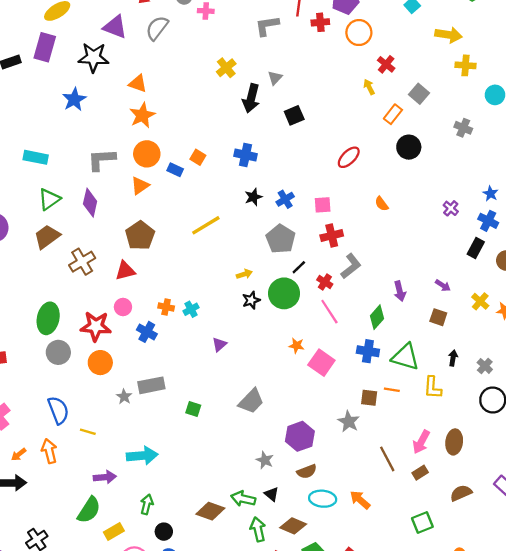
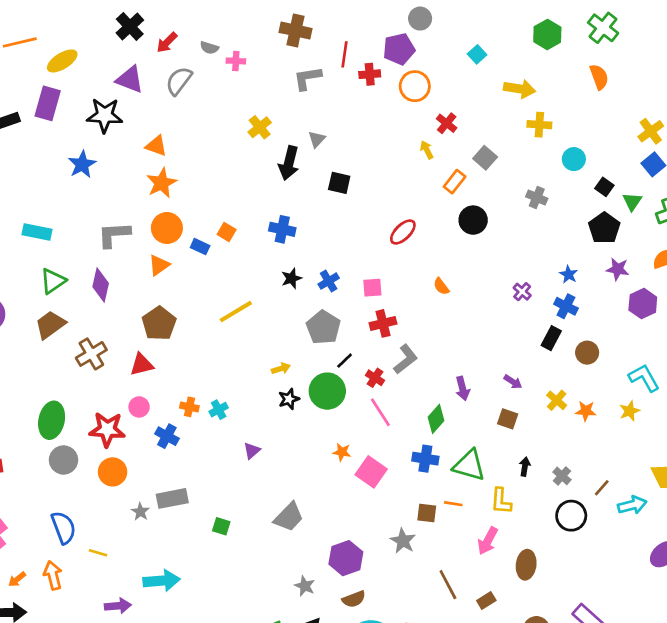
black square: (294, 115) -> (339, 183), turned 36
pink arrow: (421, 442) -> (488, 541), moved

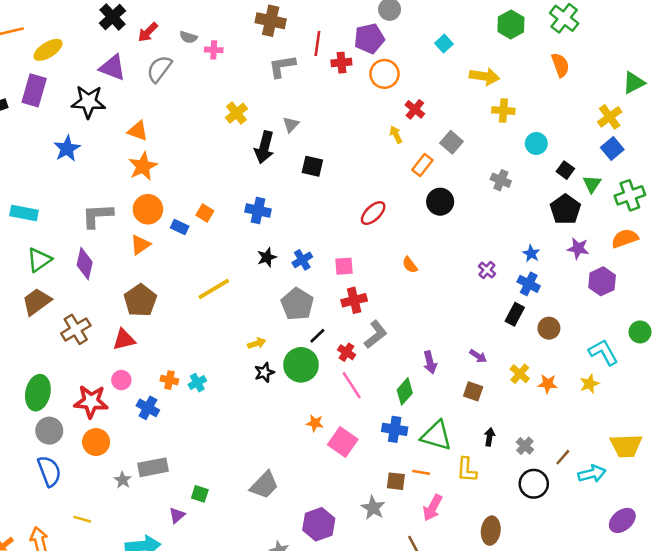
purple triangle: (252, 451) -> (177, 515), moved
blue semicircle: (64, 528) -> (49, 471), moved
pink arrow: (488, 541) -> (433, 508), moved

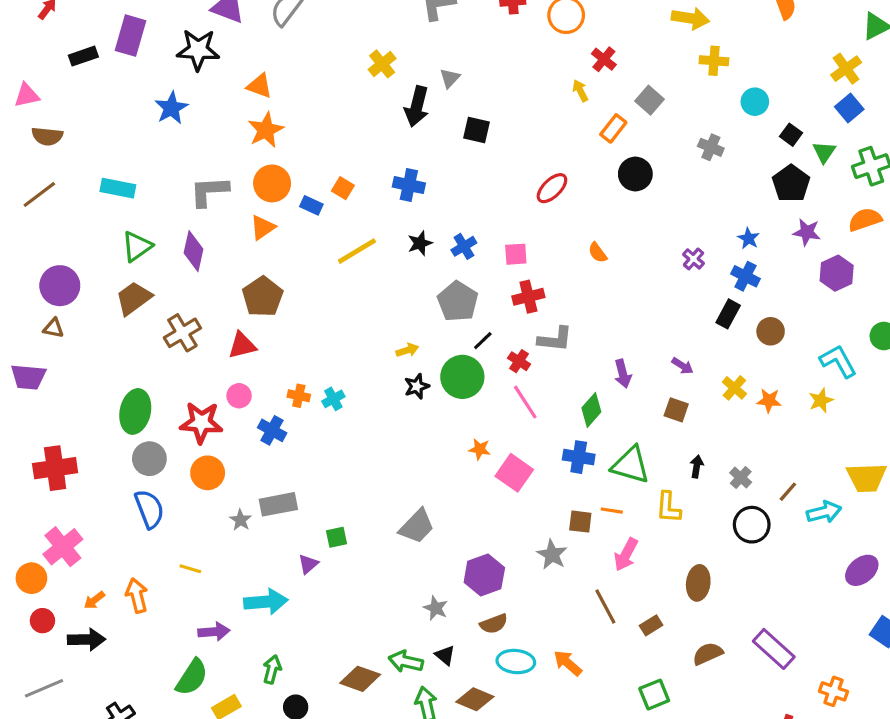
yellow line: (214, 289) -> (357, 251), moved
gray L-shape: (376, 334) -> (555, 339), turned 44
green square: (200, 494) -> (337, 537), turned -30

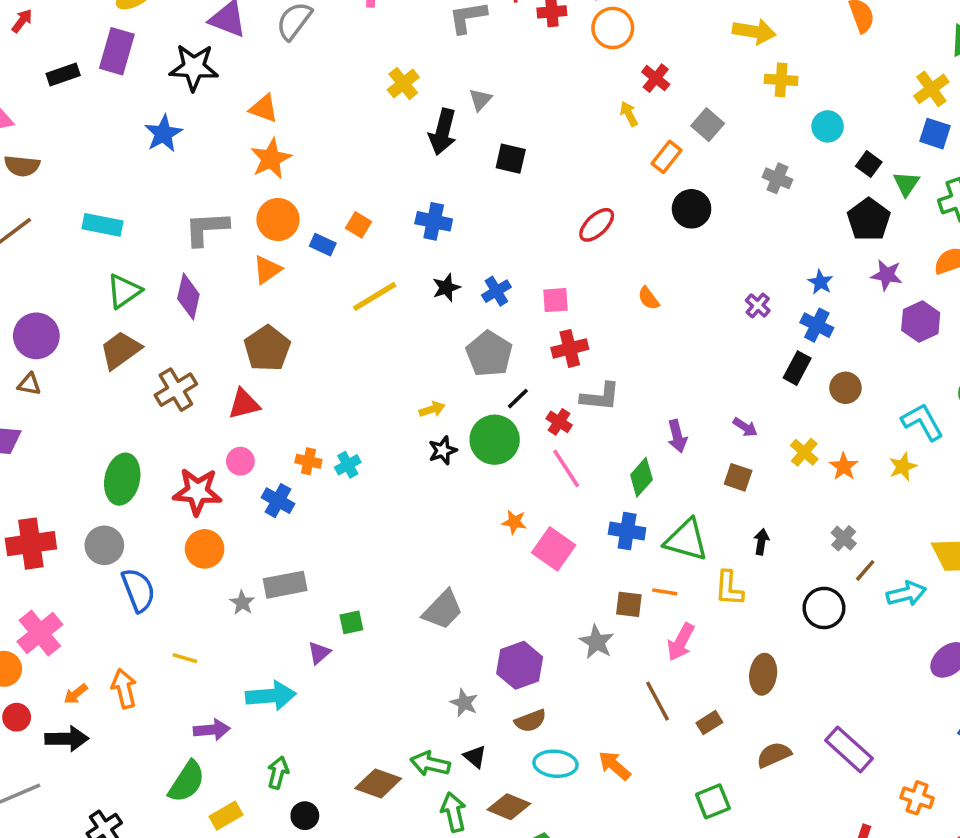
blue square: (849, 108) -> (935, 134), turned -32
orange star: (769, 400) -> (844, 467), turned 30
gray circle: (149, 459) -> (104, 545), moved
gray cross: (741, 478) -> (844, 538), moved

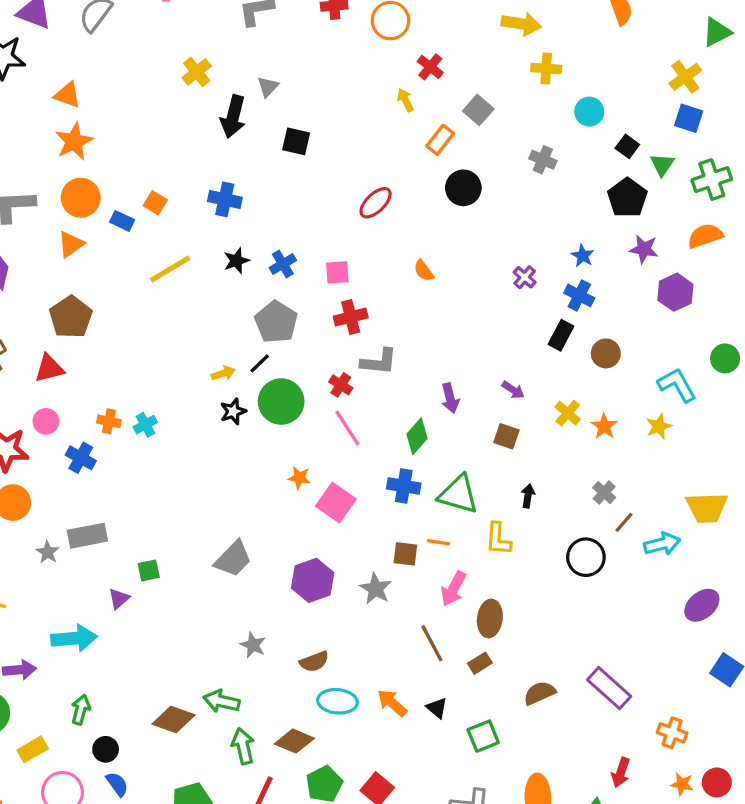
black line: (518, 399) -> (260, 363), moved
purple hexagon: (520, 665) -> (313, 580), moved
brown ellipse: (763, 674) -> (490, 618), moved
black triangle: (475, 757) -> (437, 708), moved

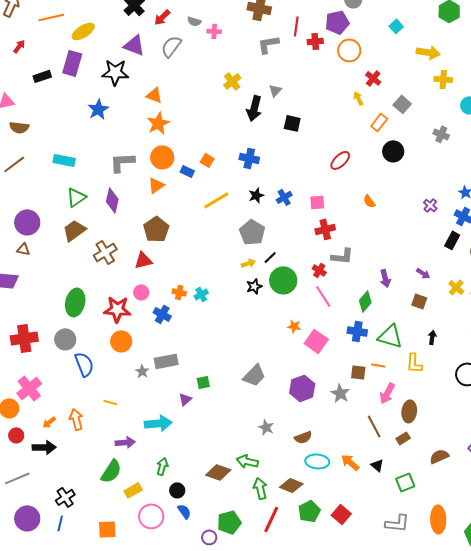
gray pentagon: (276, 322) -> (252, 232), moved

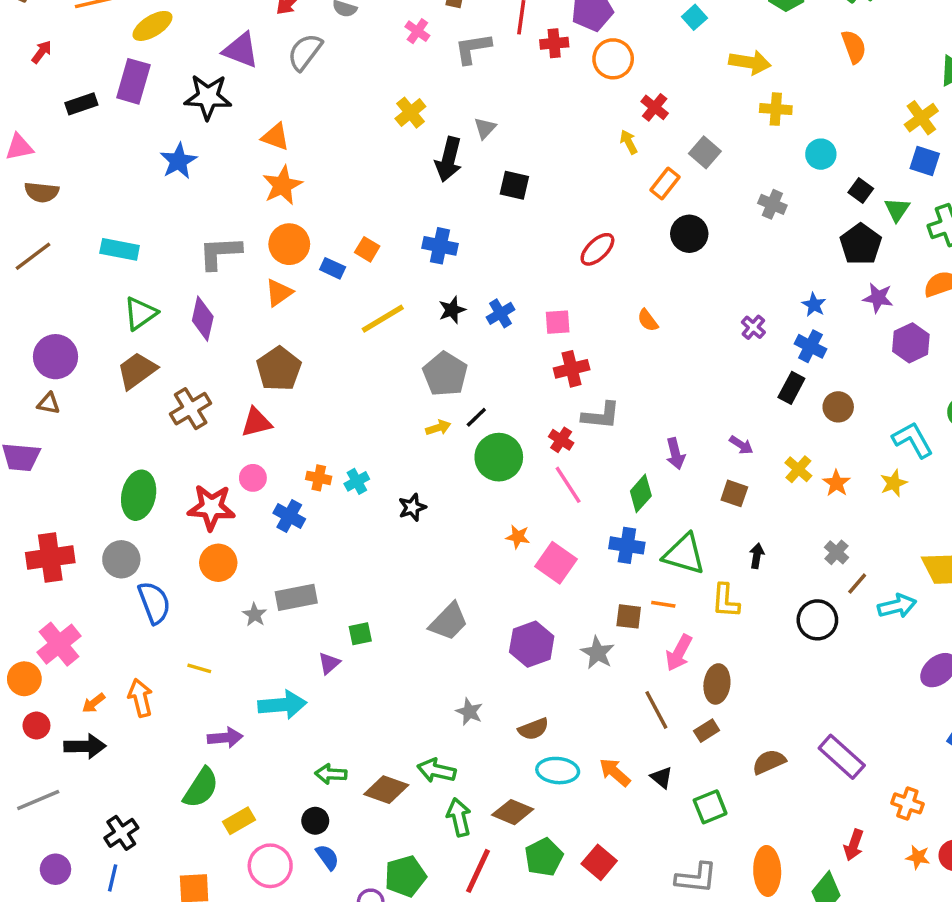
pink cross: (214, 31) -> (417, 31), moved, turned 32
black star: (254, 286) -> (412, 507), moved
green arrow: (162, 466) -> (331, 774), moved, turned -102
purple circle: (27, 518) -> (55, 869), size x0.7

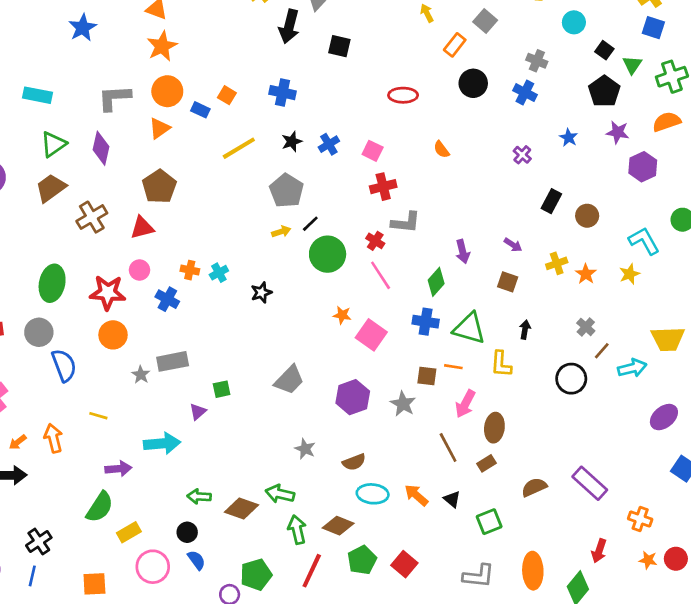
red ellipse: (597, 249) -> (403, 95), turned 44
pink square: (558, 322) -> (373, 151), turned 30
blue cross: (810, 346) -> (525, 93), moved
yellow cross: (798, 469) -> (557, 263), turned 30

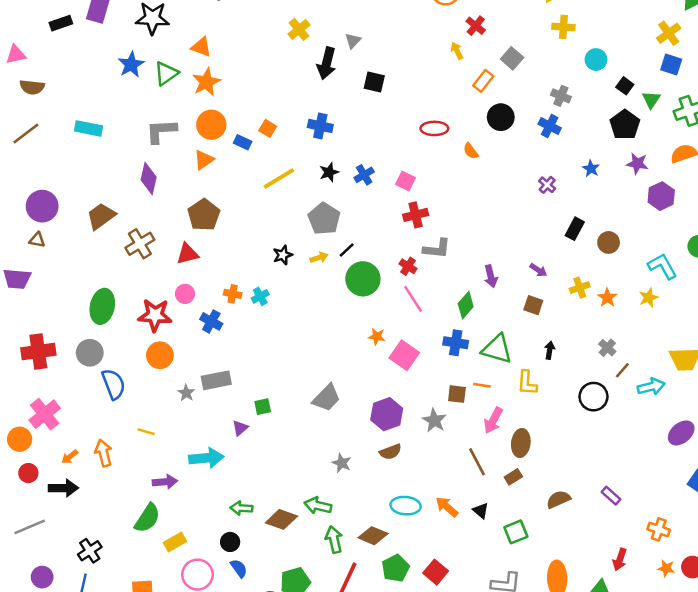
green triangle: (53, 144) -> (166, 73), moved
orange semicircle: (441, 149) -> (471, 151), moved
black star: (261, 293) -> (283, 255), moved
brown semicircle: (354, 462) -> (390, 452), moved
purple rectangle: (590, 483) -> (611, 496), size x0.6

